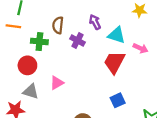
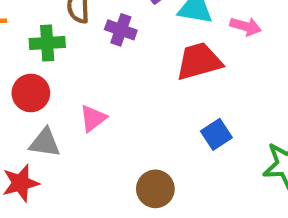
red trapezoid: (114, 62) -> (199, 61), turned 55

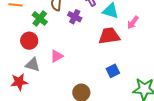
pink arrow: (246, 26) -> (133, 22), turned 104
green cross: (47, 43) -> (40, 18), turned 35

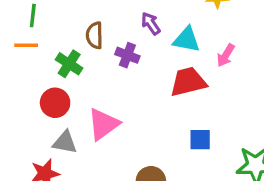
pink triangle: (57, 56) -> (103, 124), size x1.5
blue square: (113, 71) -> (200, 140), turned 32

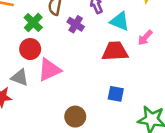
red circle: (55, 103) -> (30, 49), moved

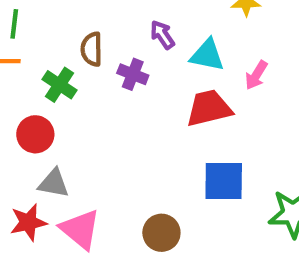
red circle: (30, 49) -> (35, 134), moved
pink triangle: (49, 70) -> (80, 229), moved, turned -45
blue square: (116, 94) -> (224, 181), size x1.5

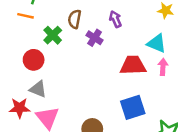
cyan triangle: (207, 55) -> (157, 43), moved
pink arrow: (256, 75) -> (163, 67), moved, turned 140
blue square: (224, 181) -> (133, 107), turned -30

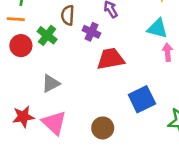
red circle: (34, 60) -> (21, 46), moved
red trapezoid: (133, 65) -> (111, 59), moved
gray triangle: (38, 89) -> (51, 84), moved, turned -42

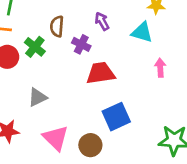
cyan triangle: (157, 28) -> (142, 32), moved
blue square: (142, 99) -> (116, 117), moved
pink triangle: (54, 123) -> (56, 138), moved

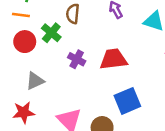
purple cross: (81, 44) -> (77, 59), moved
gray triangle: (37, 97) -> (35, 81), moved

